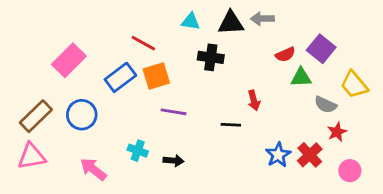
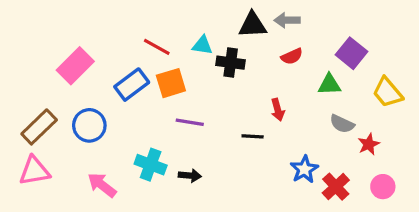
cyan triangle: (191, 22) -> (202, 45), moved
red semicircle: (285, 54) -> (292, 56), moved
gray semicircle: (325, 105) -> (342, 124), moved
cyan cross: (138, 151) -> (151, 165), size x1.4
red cross: (310, 155) -> (336, 187), moved

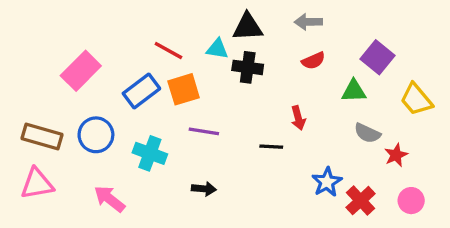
black triangle: (253, 25) -> (248, 27), moved
brown rectangle: (39, 127) -> (42, 137), turned 60
cyan cross: (151, 165) -> (150, 153), moved

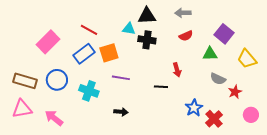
red line: (168, 51) -> (89, 30), moved
pink arrow: (109, 199) -> (54, 118), moved
pink circle: (411, 201) -> (251, 115), moved

